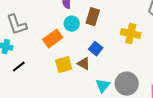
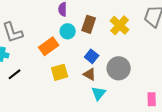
yellow cross: (131, 34) -> (120, 25), moved, turned 30
brown triangle: (84, 64) -> (90, 74), moved
gray circle: (127, 84) -> (119, 68), moved

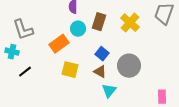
yellow square: (60, 72) -> (70, 70), turned 30

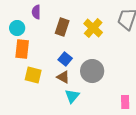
cyan circle: (78, 29) -> (17, 28), moved
orange rectangle: (59, 44) -> (22, 49), turned -48

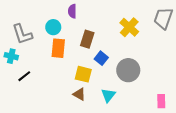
brown rectangle: (62, 27) -> (87, 39), moved
yellow square: (33, 75) -> (83, 74), moved
brown triangle: (63, 77) -> (79, 94), moved

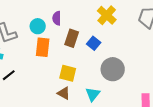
purple semicircle: (72, 11) -> (57, 18), moved
yellow cross: (129, 27) -> (107, 15), moved
blue square: (101, 58) -> (94, 43), moved

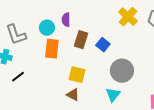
yellow cross: (107, 15) -> (128, 17), moved
cyan triangle: (93, 94) -> (113, 95), moved

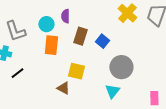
brown triangle: (73, 95) -> (63, 88), moved

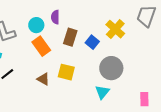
yellow cross: (127, 13) -> (115, 29), moved
orange rectangle: (51, 45) -> (41, 46), turned -42
brown triangle: (63, 88) -> (43, 79), moved

